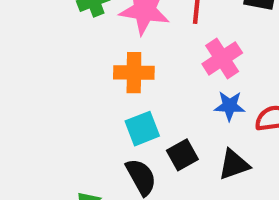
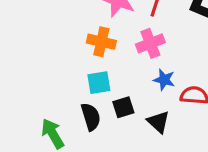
pink cross: (222, 58) -> (150, 43), moved
black triangle: (234, 165) -> (158, 122), turned 50

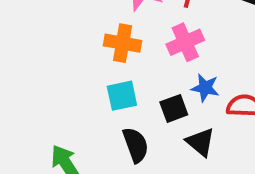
black square: (123, 107) -> (174, 108), moved
black semicircle: (91, 117) -> (136, 145), moved

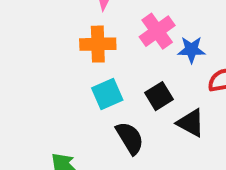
blue star: (205, 88) -> (191, 50), moved

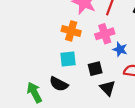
black semicircle: (130, 138) -> (59, 84), moved, turned 132

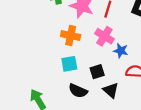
pink cross: (105, 34) -> (104, 36), turned -36
black semicircle: (59, 84) -> (78, 91), moved

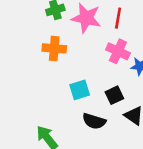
orange cross: (71, 36) -> (54, 48), moved

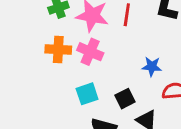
pink cross: (118, 51) -> (90, 52), moved

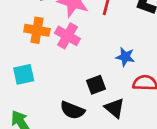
cyan square: (87, 94) -> (24, 74), moved

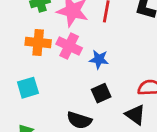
blue star: (125, 57) -> (99, 59), moved
black triangle: (114, 108) -> (135, 115), moved

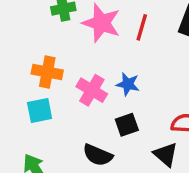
orange cross: (38, 42) -> (47, 72), moved
pink cross: (69, 46) -> (92, 90), moved

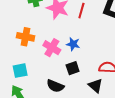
cyan square: (40, 110) -> (20, 71), moved

